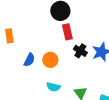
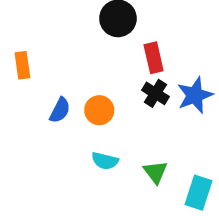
red rectangle: (67, 32) -> (154, 58), moved

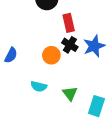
orange circle: (99, 110) -> (51, 55), moved

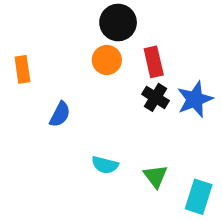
orange circle: (51, 55) -> (107, 60), moved

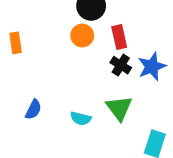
blue semicircle: (60, 114) -> (33, 110), moved
green triangle: (156, 176) -> (119, 108), moved, size x1.4

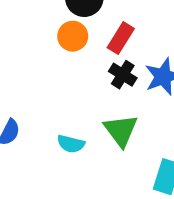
red rectangle: (119, 37) -> (121, 38), turned 45

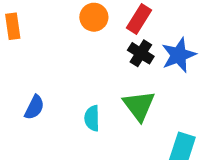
cyan semicircle: (71, 144) -> (92, 118), turned 75

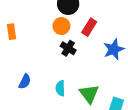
black cross: (141, 53) -> (68, 48), moved
green triangle: (139, 106) -> (89, 94), moved

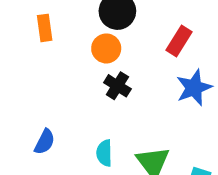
red rectangle: (89, 27) -> (179, 41), moved
orange rectangle: (11, 32) -> (45, 28), moved

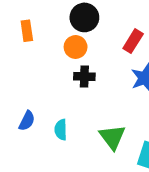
black cross: (117, 86) -> (84, 77), turned -30
cyan semicircle: (104, 153) -> (61, 130), moved

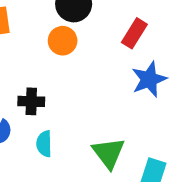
black cross: (84, 77) -> (31, 101), moved

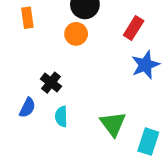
black cross: (31, 101) -> (51, 83), turned 36

